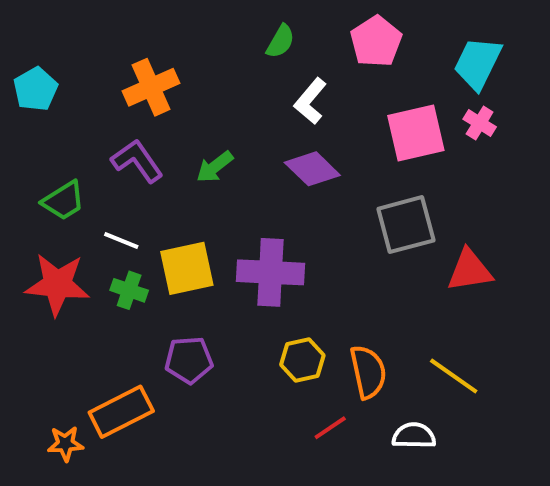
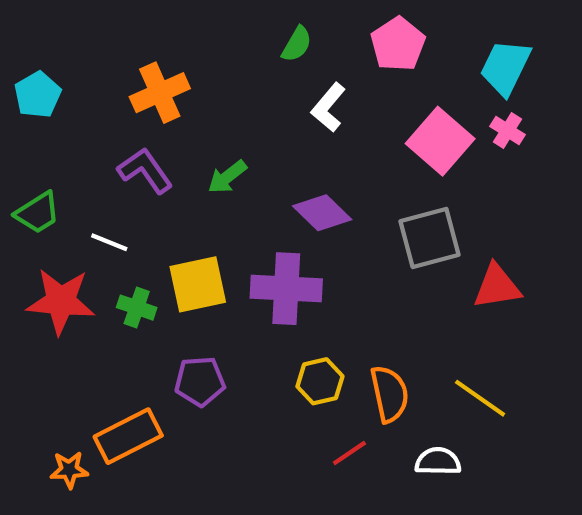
pink square: (416, 133) -> (440, 141), turned -36
purple diamond: (312, 169) -> (322, 213), moved
green trapezoid: (63, 201) -> (38, 213), moved
white line: (121, 241) -> (109, 242), moved

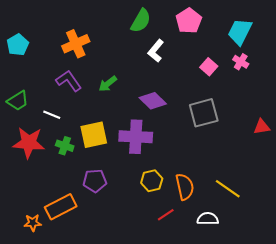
green semicircle: (297, 44) -> (141, 21), size x1.4
pink square: (440, 141) -> (209, 67), size x0.6
red triangle: (497, 286) -> (262, 127), moved, size x0.7

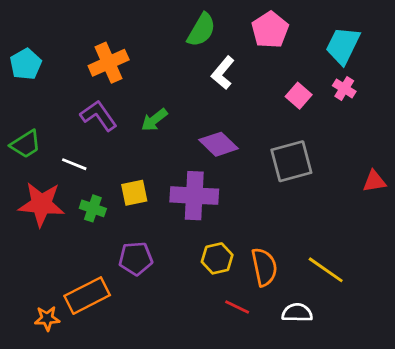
yellow square: (94, 135) -> (134, 193), size x0.7
red line: (166, 215) -> (237, 307), turned 60

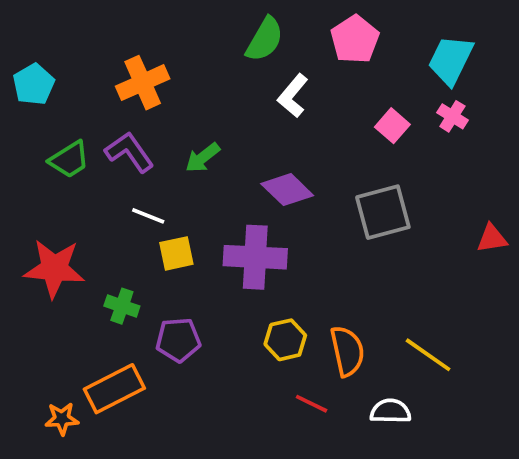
green trapezoid: (26, 144) -> (69, 160), moved
white line: (74, 164) -> (148, 216), moved
green cross: (93, 208) -> (122, 306), moved

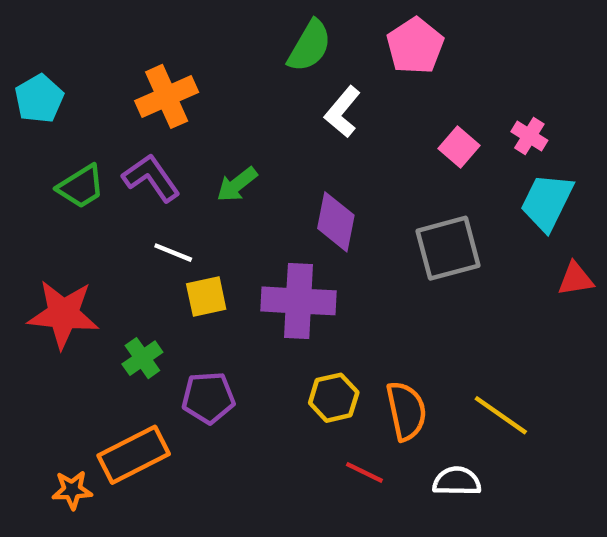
cyan trapezoid: (451, 60) -> (547, 202), moved
purple diamond: (287, 190) -> (336, 222), turned 57
green cross: (122, 306) -> (142, 358), turned 36

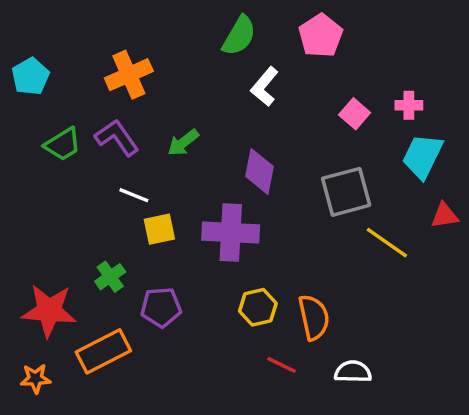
pink cross: (529, 136) -> (409, 105), turned -32
red star: (63, 314) -> (49, 311), moved
yellow line: (501, 415) -> (387, 243), moved
orange star: (72, 490) -> (35, 379), moved

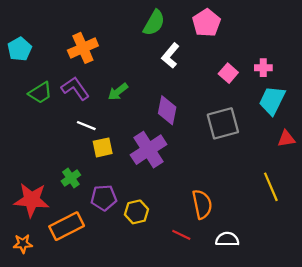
purple cross: (231, 233) -> (149, 150), turned -36
yellow line: (387, 243) -> (271, 187), moved, turned 32
yellow hexagon: (258, 307) -> (137, 212), moved

